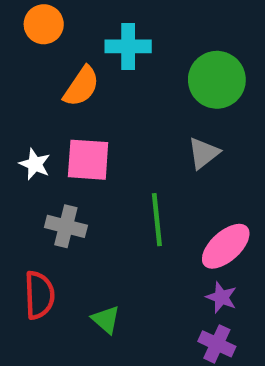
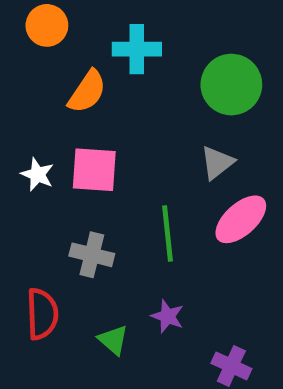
gray cross: (66, 226) -> (92, 255), moved
pink ellipse: (226, 246) -> (241, 219), moved
purple star: (221, 297) -> (168, 316), moved

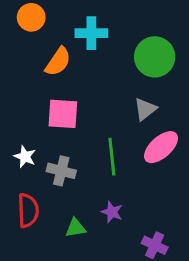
white star: (37, 174) -> (25, 157), moved
green triangle: (113, 340) -> (76, 228), turned -50

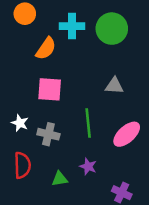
green circle: (155, 57) -> (112, 29), moved
gray triangle: (145, 109) -> (114, 86), turned 42
pink ellipse: (161, 147) -> (127, 134), moved

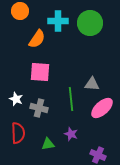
gray triangle: (114, 86) -> (92, 84), moved

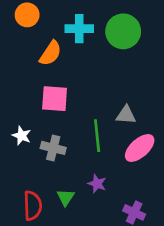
red semicircle: (18, 133) -> (33, 206), moved
green triangle: (48, 144) -> (66, 197), turned -48

